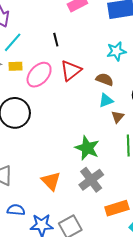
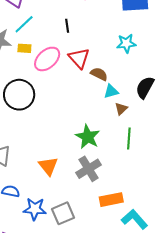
red triangle: (71, 71) -> (79, 58), turned -40
brown semicircle: (105, 79) -> (99, 74), moved

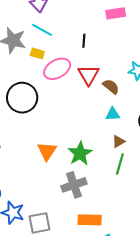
cyan line: (24, 24) -> (42, 30), turned 60
brown semicircle: (99, 74) -> (111, 87), moved
brown triangle: (121, 109) -> (118, 141), moved
orange triangle: (48, 166) -> (47, 151), moved

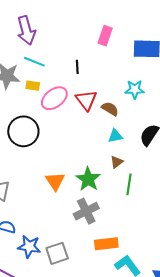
pink rectangle: (116, 13) -> (105, 36), turned -54
brown triangle: (118, 141) -> (117, 162), moved

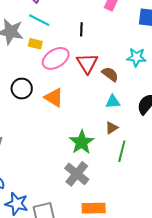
black circle: (23, 131) -> (22, 89), size x0.7
orange triangle: (55, 181) -> (54, 97), moved, turned -30
gray cross: (86, 211) -> (77, 174), turned -30

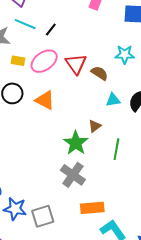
black line: (81, 29) -> (51, 29), moved, turned 40
yellow rectangle: (35, 44) -> (18, 61), moved
cyan triangle: (113, 102) -> (113, 100), moved
brown triangle: (112, 128) -> (95, 126), moved

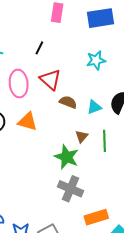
black line: (51, 29) -> (39, 48), moved
pink ellipse: (44, 61) -> (19, 84), turned -48
brown semicircle: (100, 73) -> (68, 102), moved
green line: (116, 149) -> (105, 141), moved

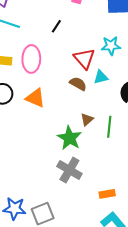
red triangle: (50, 80) -> (84, 59), moved
cyan triangle: (94, 107) -> (101, 77), moved
orange rectangle: (96, 217) -> (107, 194), moved, size x0.7

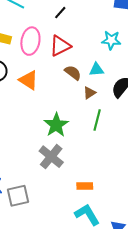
red triangle: (84, 59) -> (60, 46), moved, turned 35
brown triangle: (87, 119) -> (89, 93), moved

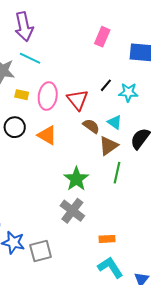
black line: (60, 13) -> (106, 85), moved
red triangle: (60, 46) -> (77, 100), turned -40
cyan triangle: (96, 70) -> (115, 122), turned 42
brown triangle: (89, 93) -> (108, 146), size x1.5

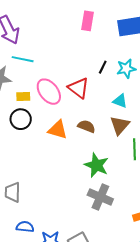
pink ellipse: (48, 96) -> (49, 92), turned -32
brown semicircle: (91, 126) -> (86, 126), moved
black circle: (15, 127) -> (21, 119), moved

